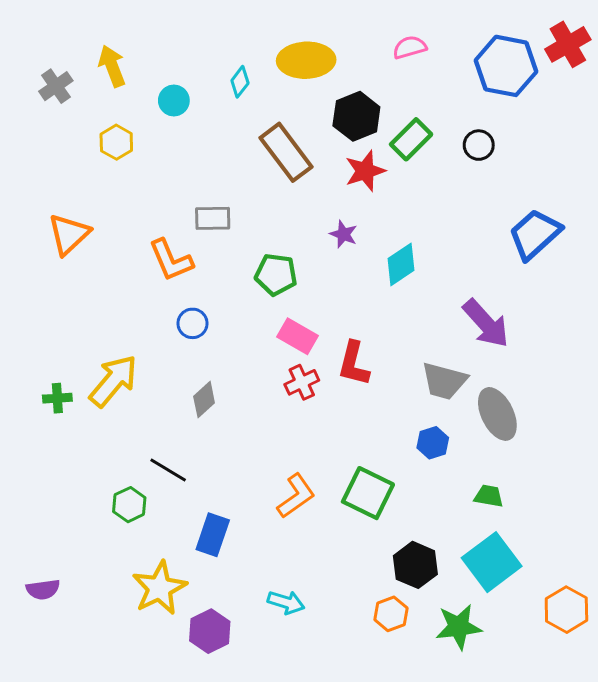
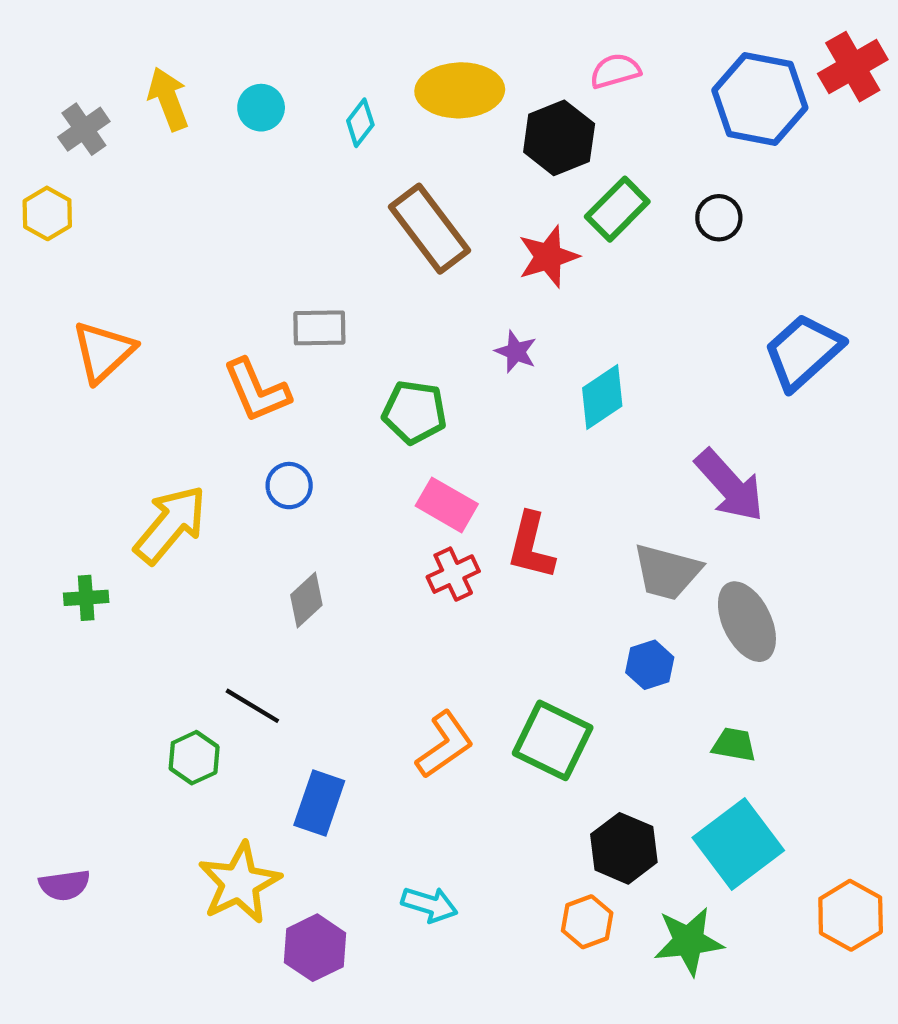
cyan circle: (174, 100) -> (261, 108), moved
black hexagon: (356, 116) -> (559, 138), moved
yellow hexagon: (116, 142) -> (47, 213), moved
yellow arrow: (113, 381) -> (170, 524), moved

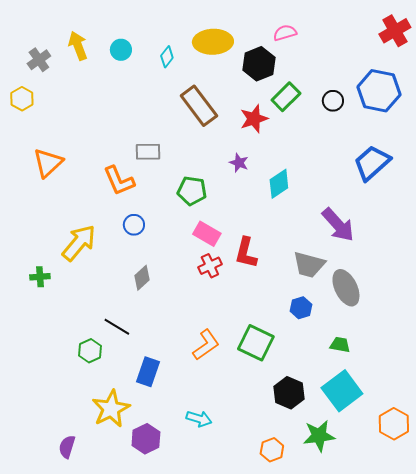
blue hexagon: (760, 99) -> (379, 91), moved
purple semicircle: (65, 885) -> (67, 447), moved, turned 115
orange hexagon: (587, 922) -> (272, 450), moved

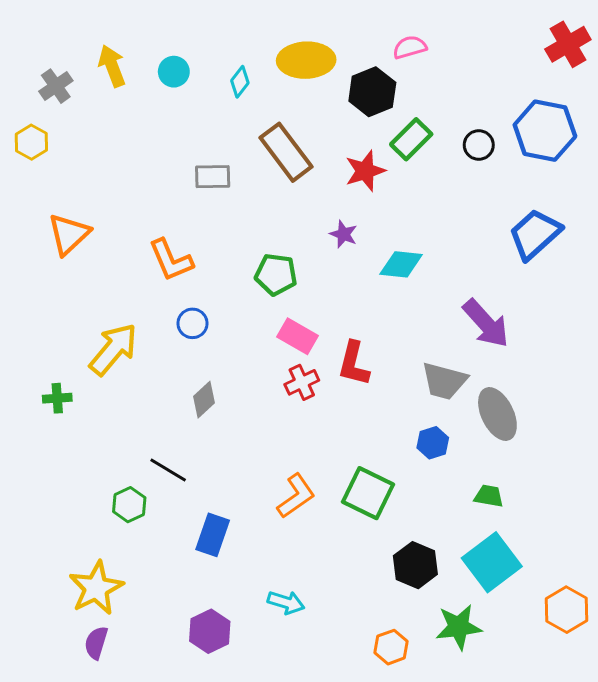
gray rectangle: (148, 152) -> (213, 177), moved
cyan diamond: (279, 184) -> (401, 264), turned 40
yellow star: (111, 409) -> (96, 588), moved

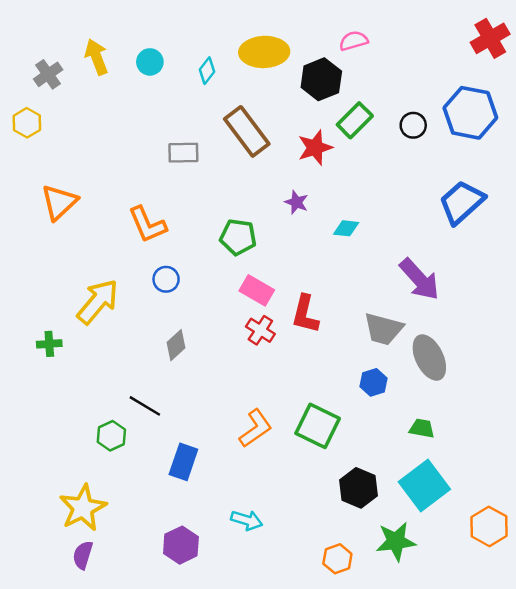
cyan diamond: (401, 264) -> (346, 228), size x0.7
red cross: (302, 382) -> (260, 330), turned -32

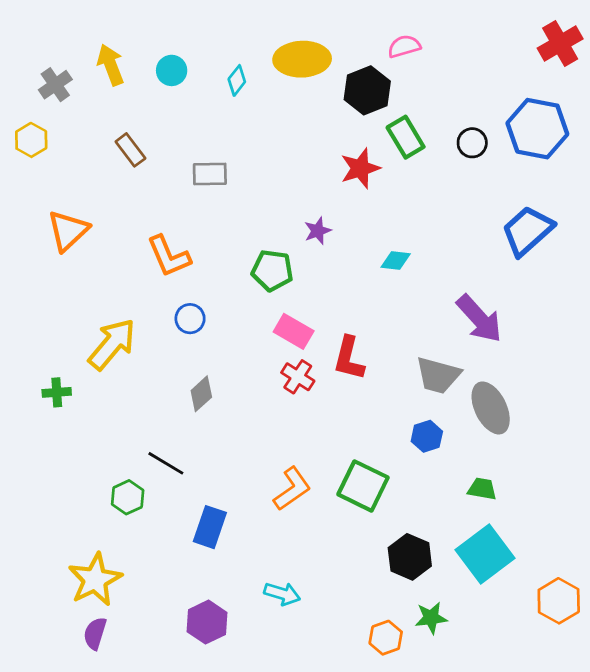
green rectangle: (355, 120) -> (406, 137), turned -76
brown rectangle: (247, 131) -> (130, 150), moved, size x0.6
purple star: (296, 202) -> (318, 231), moved, turned 30
green star: (396, 541) -> (431, 618), moved, size x0.7

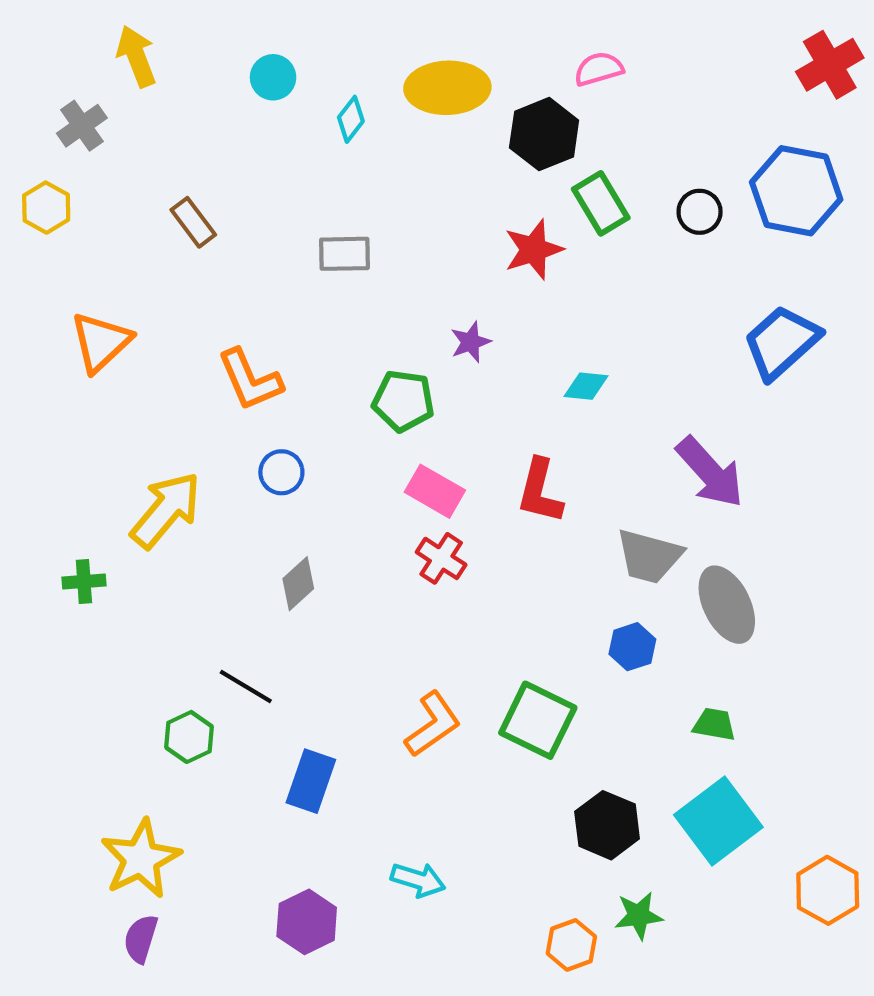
yellow arrow: (111, 65) -> (137, 56), moved
cyan circle: (172, 70) -> (273, 77), moved
gray rectangle: (210, 174) -> (344, 254), moved
red L-shape: (349, 358) -> (540, 491), moved

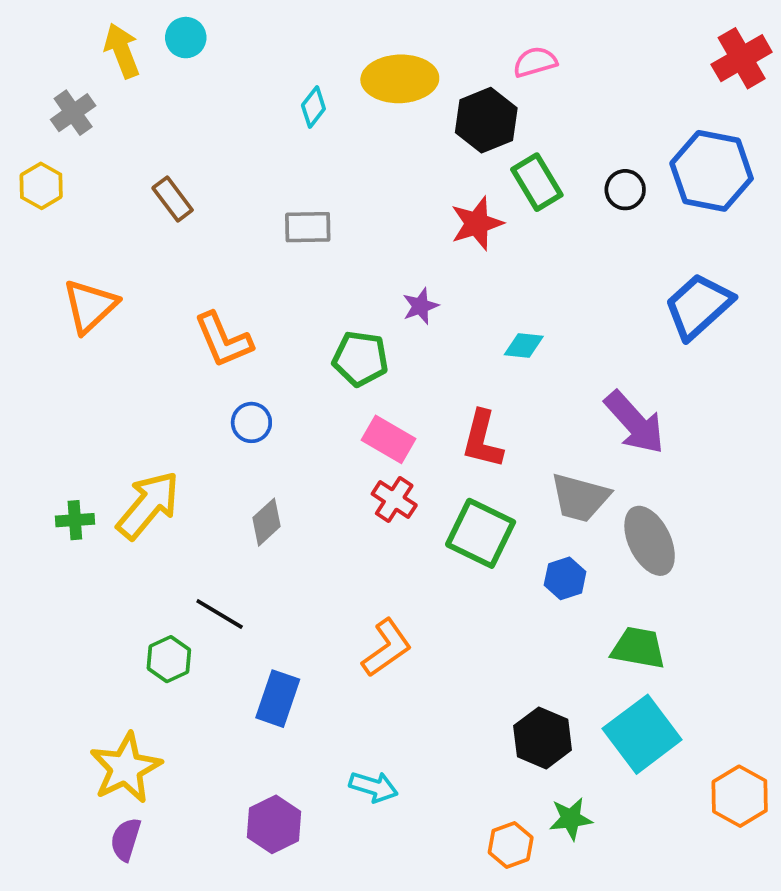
cyan circle: (273, 77) -> (186, 38), moved
yellow arrow: (166, 510) -> (148, 505), moved
green square: (538, 720) -> (481, 533), moved
green trapezoid: (714, 724) -> (638, 648), size x1.4

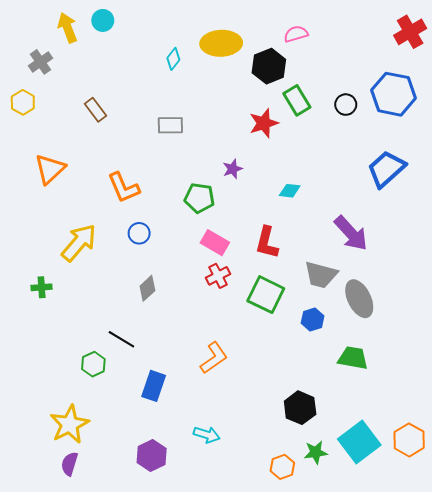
red cross: (394, 499) -> (218, 276), turned 30
yellow arrow: (148, 505) -> (79, 243), moved
cyan square: (642, 734) -> (359, 442), moved

